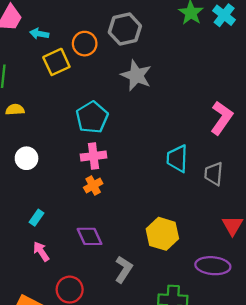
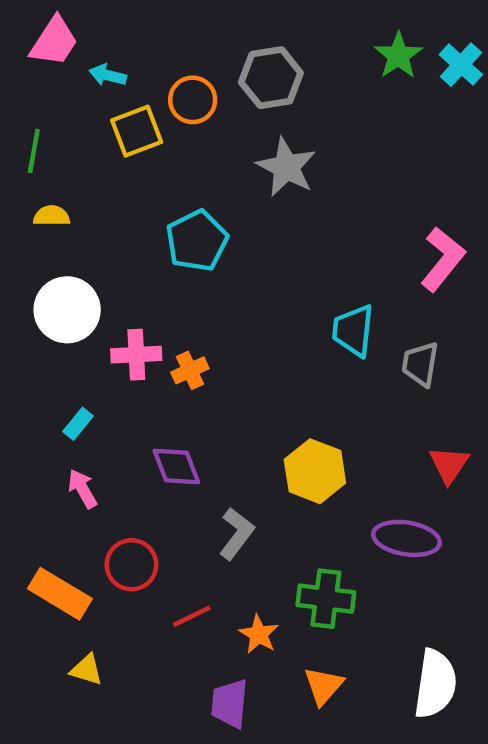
pink cross: (93, 156) -> (136, 355), moved
white circle: (27, 158) -> (67, 310), size x1.5

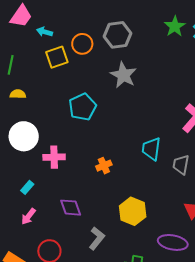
orange cross: (190, 370) -> (104, 166), moved
pink arrow: (82, 489) -> (28, 216), turned -114

